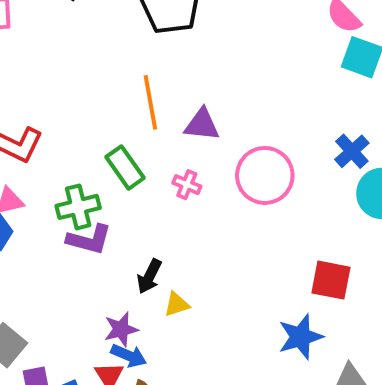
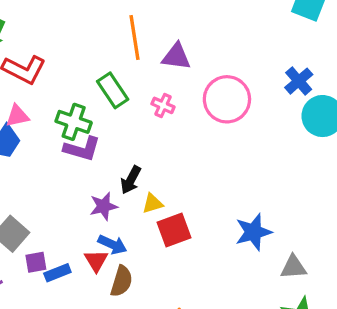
green cross: (78, 207) -> (74, 122), turned 32
red square: (331, 280) -> (174, 230), moved, turned -32
purple star: (121, 329) -> (104, 206), moved

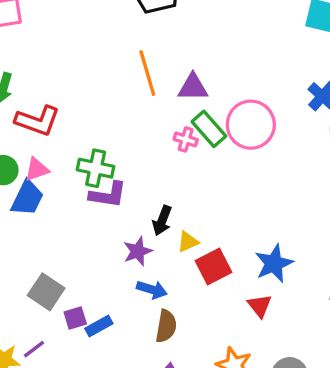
green rectangle: (113, 90) -> (209, 129), moved
blue star: (253, 232) -> (274, 263), moved
red triangle: (96, 261) -> (260, 306), moved

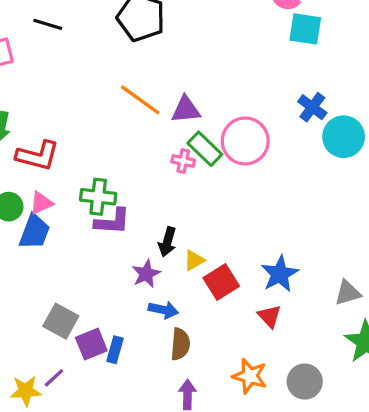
orange line: (147, 73) -> (140, 100), turned -33
purple square: (75, 318) -> (91, 344), size x1.4
blue rectangle: (99, 326) -> (115, 350), turned -40

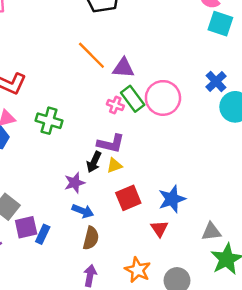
purple L-shape: (112, 222) -> (111, 144), moved
yellow triangle: (194, 260) -> (114, 166), moved
gray triangle: (348, 293) -> (211, 232), moved

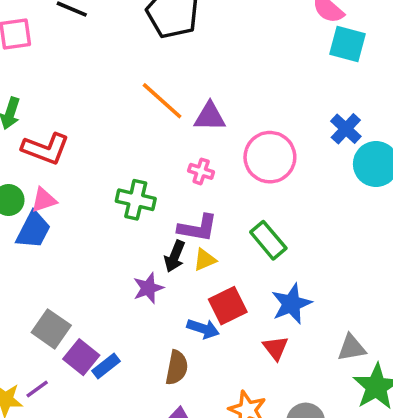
green rectangle: (133, 99) -> (268, 240), moved
green cross: (49, 121) -> (136, 200), moved
blue arrow: (83, 211) -> (203, 329), moved
purple square: (26, 227) -> (81, 357), turned -35
blue rectangle: (43, 234) -> (106, 366), turned 30

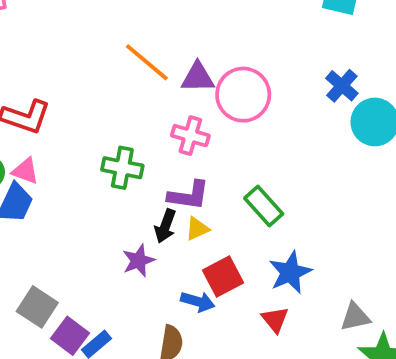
pink circle: (270, 157) -> (243, 95), moved
pink cross: (201, 171) -> (190, 136), size x1.4
pink triangle: (44, 200) -> (25, 171), turned 40

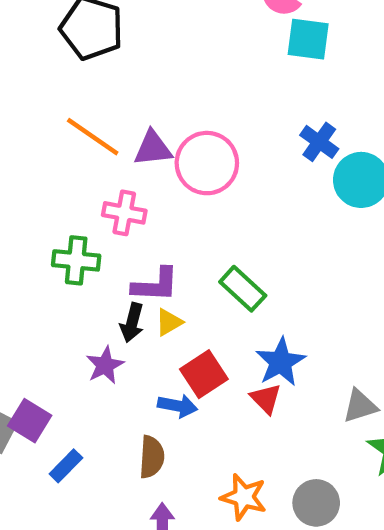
pink cross: (190, 136) -> (124, 213), moved
red triangle: (275, 320) -> (266, 399), moved
purple square: (70, 336) -> (30, 421), moved

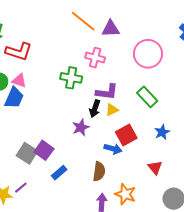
pink circle: (207, 163) -> (148, 54), moved
blue star: (280, 362) -> (162, 132), size x0.7
red triangle: (266, 399) -> (155, 168), moved
orange star: (244, 497) -> (125, 194), moved

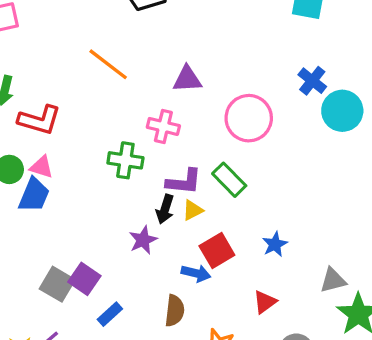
orange line: (83, 21) -> (108, 64), moved
green rectangle: (147, 97) -> (229, 180), moved
red triangle: (155, 168) -> (265, 302), turned 35

